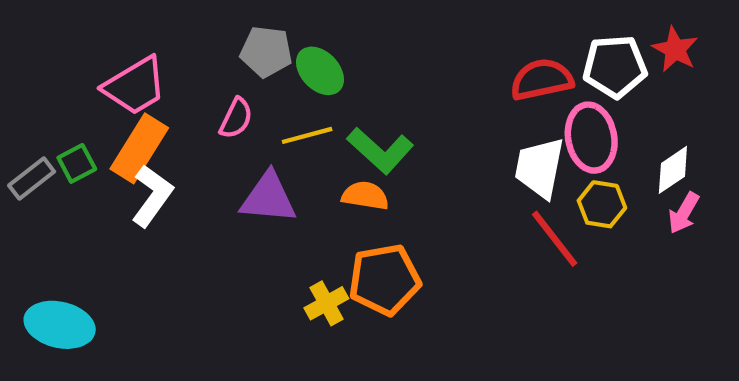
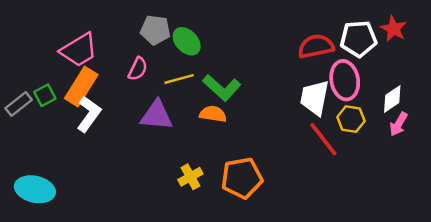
orange pentagon: (385, 280) -> (242, 178), moved

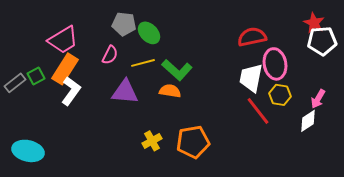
white pentagon: (358, 39) -> (322, 41), moved
white diamond: (392, 99) -> (308, 121), moved

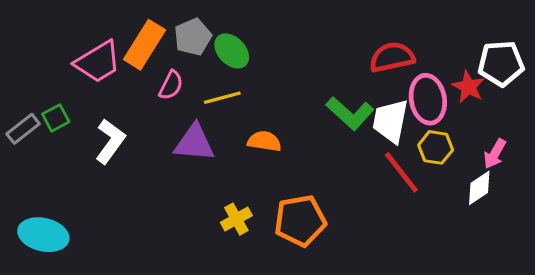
red star: (314, 23) -> (468, 87), moved
gray pentagon: (124, 24) -> (193, 37), turned -30
orange rectangle: (65, 69) -> (145, 45), moved
green L-shape: (177, 70) -> (350, 113), moved

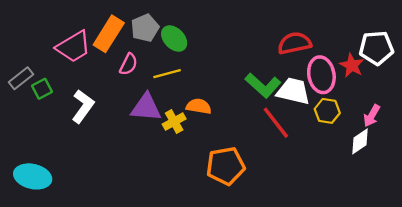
white trapezoid: (390, 121) -> (293, 91), turned 92
gray rectangle: (23, 129) -> (21, 78), moved
red line: (401, 172) -> (276, 123), moved
yellow cross: (236, 219) -> (174, 122), moved

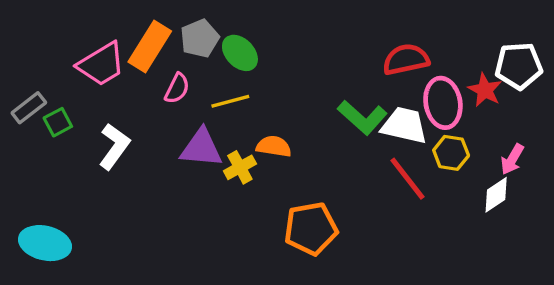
red line: (276, 123) -> (408, 179), moved

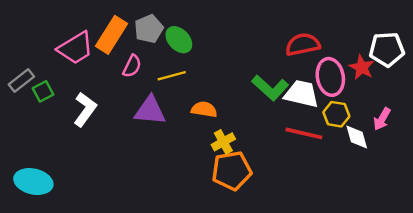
yellow cross: (240, 167) -> (223, 142), moved
red line: (408, 179) -> (304, 133), turned -39
white diamond: (496, 195) -> (357, 137), moved, turned -72

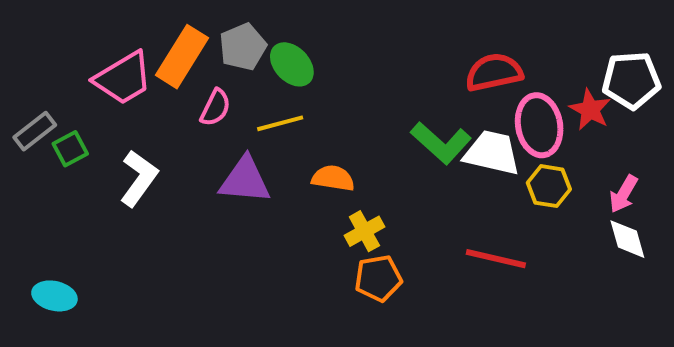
red line: (304, 133) -> (496, 259), moved
white diamond: (357, 137) -> (627, 239), moved
orange pentagon: (232, 171) -> (378, 278), size x0.7
cyan ellipse: (33, 182) -> (54, 296), size x0.7

